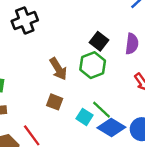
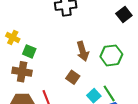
black square: (99, 41) -> (124, 15), moved

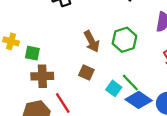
brown cross: (22, 72) -> (42, 76), moved

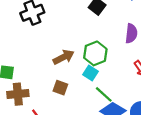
brown arrow: (92, 41) -> (64, 57), turned -85
cyan square: (114, 88) -> (91, 73), moved

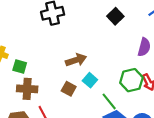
green hexagon: (95, 53) -> (131, 80), moved
cyan square: (91, 73) -> (90, 80), moved

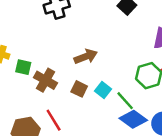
cyan square: (90, 80) -> (103, 90), moved
brown cross: (27, 89) -> (45, 80), moved, turned 30

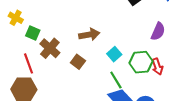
cyan square: (103, 90) -> (114, 54), moved
red line: (54, 120) -> (29, 63), moved

